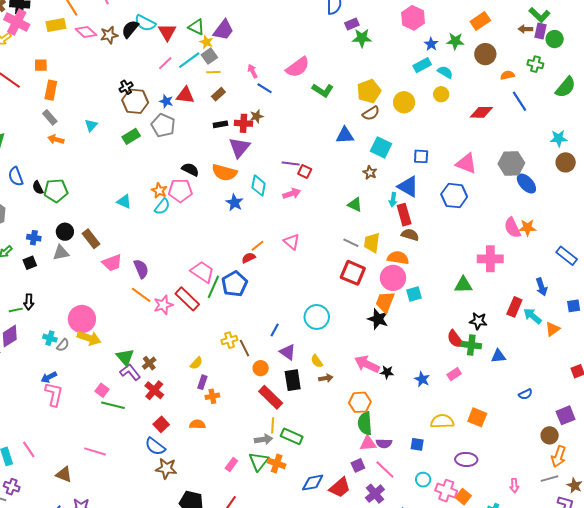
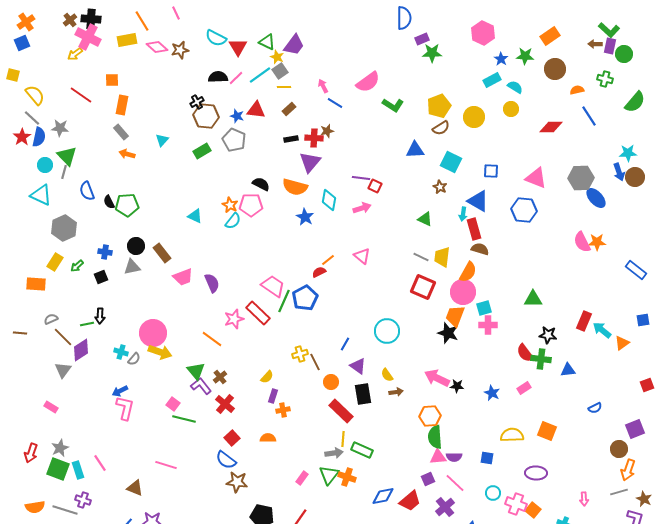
black semicircle: (130, 29) -> (218, 77), moved, turned 48
orange semicircle: (398, 258) -> (468, 272), turned 110
pink cross: (490, 259) -> (488, 325), moved, size x0.7
blue arrow: (542, 287) -> (619, 172), moved
orange line: (141, 295) -> (212, 339), moved

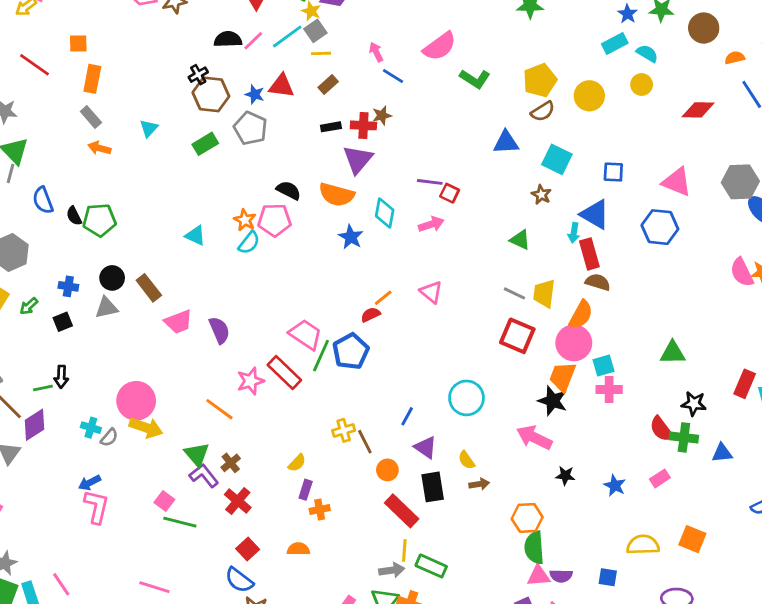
pink arrow: (437, 378) -> (534, 437), moved

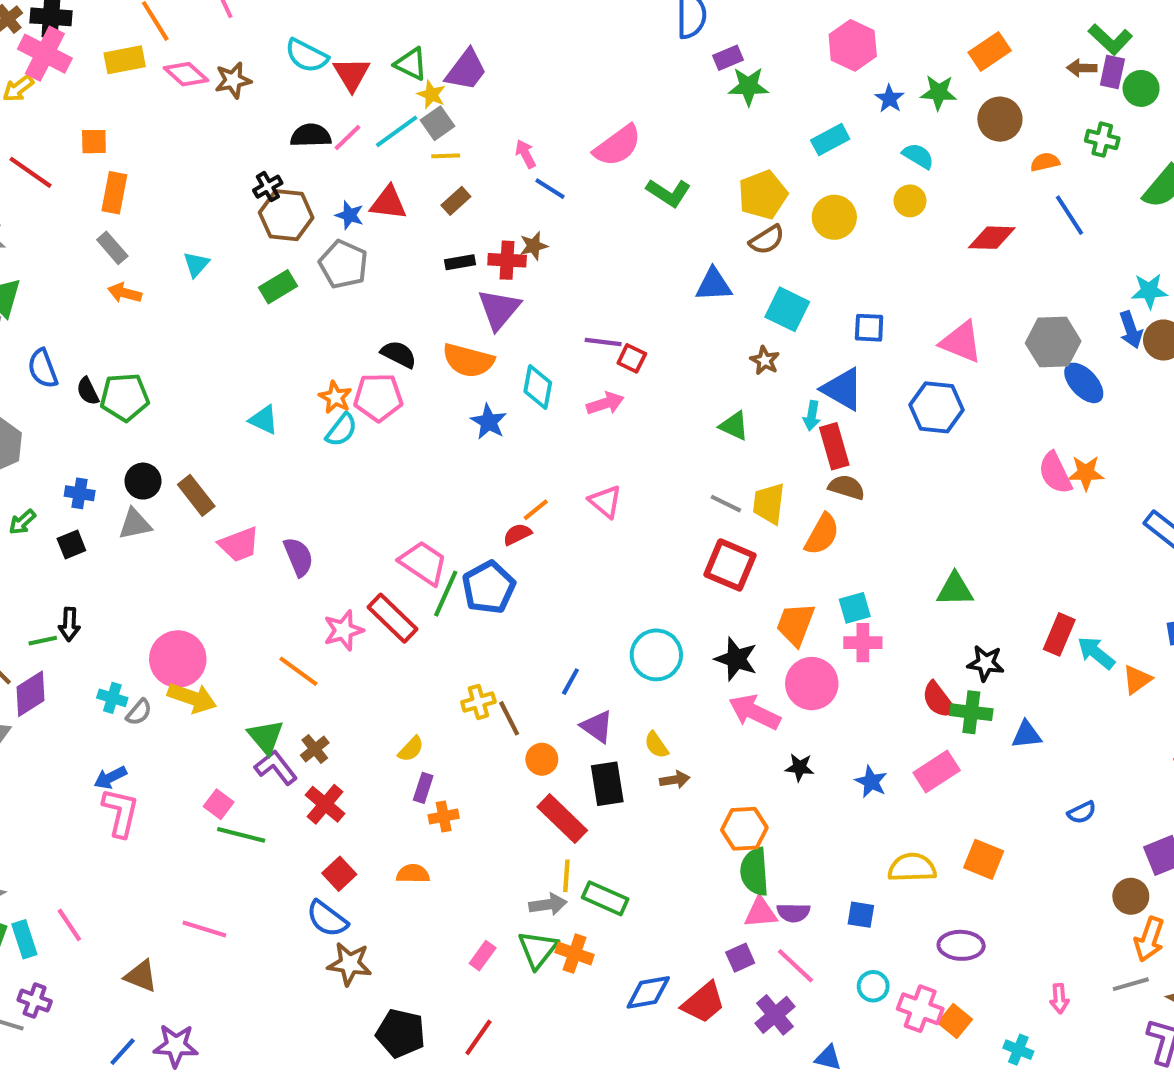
cyan rectangle: (615, 44) -> (830, 140), moved
pink circle: (574, 343) -> (812, 684), moved
black star: (553, 401) -> (736, 659), moved
pink rectangle: (660, 478) -> (937, 772), size x1.5

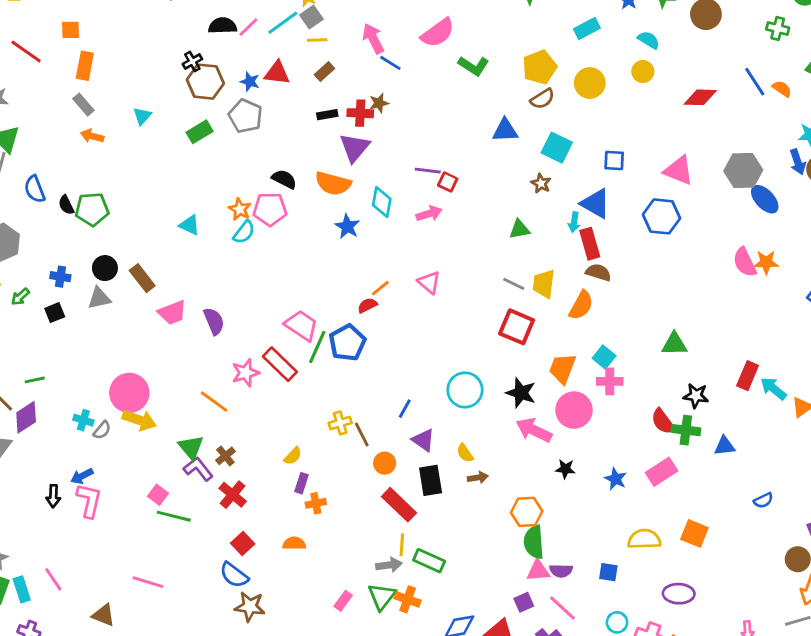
pink arrow: (525, 154) -> (373, 39), size x1.5
orange semicircle: (1045, 162) -> (782, 89), moved, turned 48
green triangle: (734, 426) -> (519, 229), turned -35
cyan square: (855, 608) -> (604, 357), turned -35
black arrow: (69, 624) -> (53, 496), moved

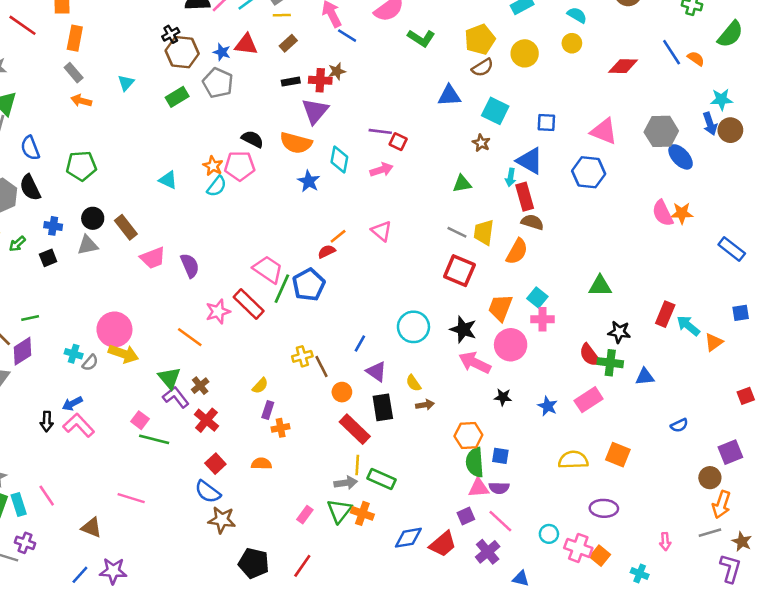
black semicircle: (66, 205) -> (30, 188), moved, size x1.5
pink L-shape: (89, 500) -> (79, 425), turned -56
blue square: (608, 572) -> (500, 456), moved

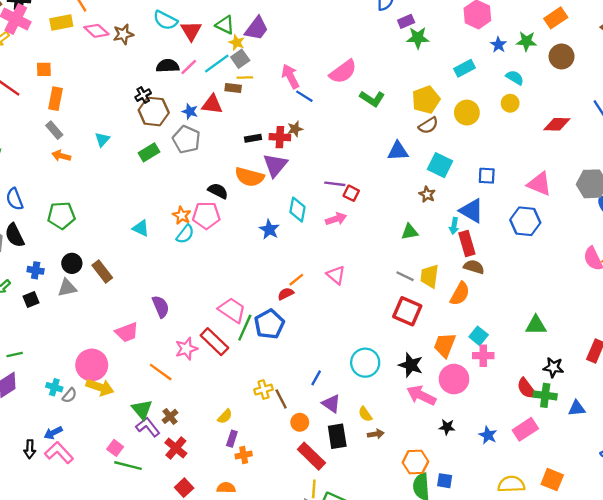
brown rectangle: (288, 43) -> (233, 88), moved, turned 49
orange semicircle: (296, 143) -> (249, 177), moved
pink trapezoid: (153, 258) -> (127, 332), moved

